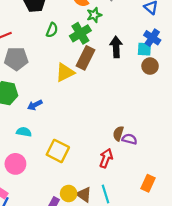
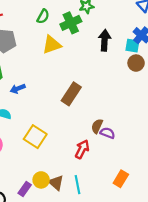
brown rectangle: (85, 58) -> (71, 94), moved
yellow triangle: (65, 72) -> (52, 45), moved

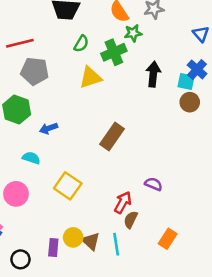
brown semicircle: (97, 126) -> (131, 220), moved
purple rectangle: (25, 189) -> (53, 248), turned -32

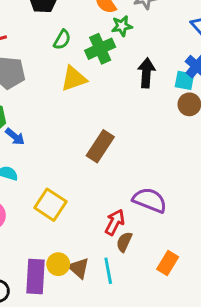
blue arrow: (49, 128) -> (15, 137), moved, turned -120
purple semicircle: (153, 184) -> (150, 200), size x1.6
purple rectangle: (53, 248) -> (35, 276), size x1.6

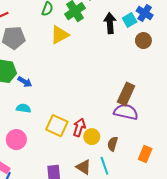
cyan square: (184, 80) -> (130, 20), moved, turned -32
brown rectangle: (100, 146) -> (126, 94), moved
red arrow: (115, 222) -> (79, 127), moved
yellow circle: (58, 264) -> (92, 137), moved

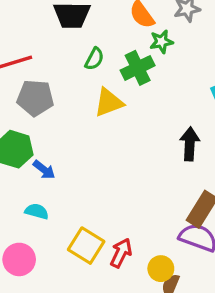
black arrow: (110, 23) -> (190, 144), moved
yellow circle: (92, 137) -> (161, 269), moved

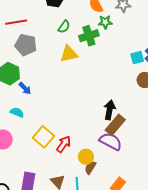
black arrow: (190, 144) -> (110, 110), moved

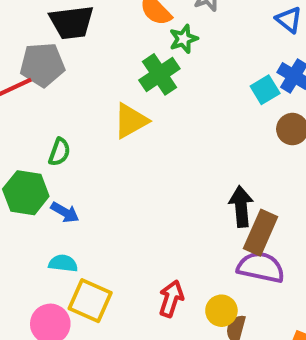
green semicircle: (64, 27) -> (59, 152), moved
gray pentagon: (26, 45) -> (42, 65), moved
yellow square: (44, 137) -> (90, 301), moved

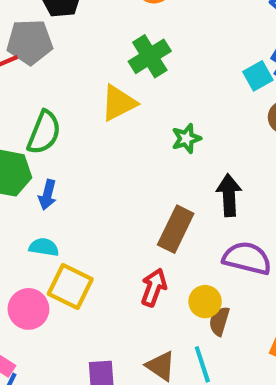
green star: (184, 39) -> (186, 139), moved
green semicircle: (59, 152) -> (44, 132), size x1.5
blue arrow: (65, 212) -> (47, 195), turned 72
brown rectangle: (261, 233) -> (176, 229), moved

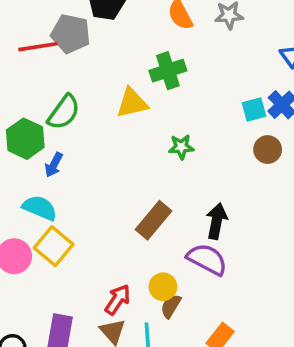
black arrow: (229, 195) -> (217, 221), moved
cyan semicircle: (44, 247) -> (40, 208), size x1.4
red arrow: (154, 287) -> (118, 300), moved

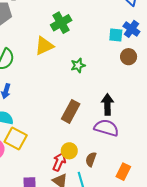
cyan square: (254, 109) -> (116, 35), turned 32
yellow circle: (163, 287) -> (69, 151), moved

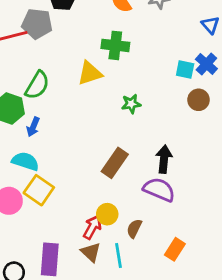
green cross: (61, 23) -> (115, 45), turned 30

